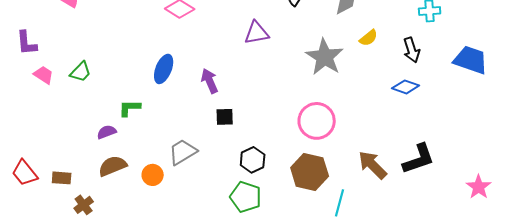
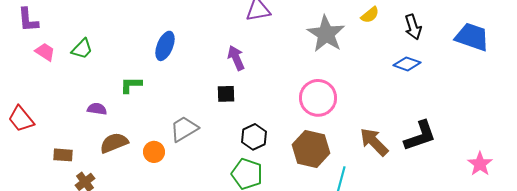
purple arrow: (210, 81) -> (236, 58), moved
purple semicircle: (107, 132) -> (97, 109), moved, turned 30
red trapezoid: (25, 173) -> (21, 119), moved

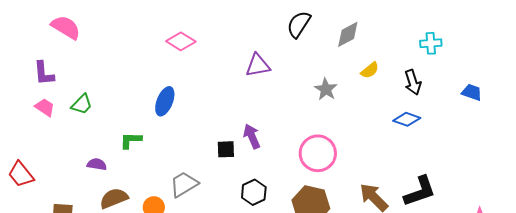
purple L-shape: (28, 20) -> (44, 73), moved
gray star: (326, 34) -> (326, 89), size x0.6
blue trapezoid: (472, 37) -> (472, 92), size x0.6
purple arrow: (236, 58) -> (252, 136), moved

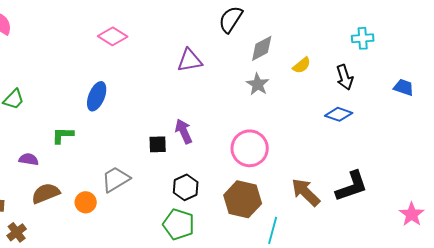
gray diamond: (348, 34) -> (262, 48), moved

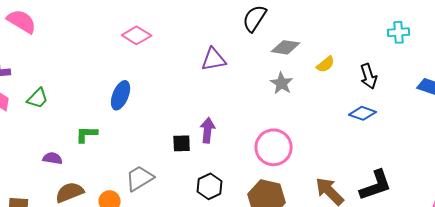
cyan cross: (363, 38) -> (399, 32), moved
gray diamond: (262, 48) -> (286, 47), turned 36
purple arrow: (184, 131) -> (208, 130), turned 30

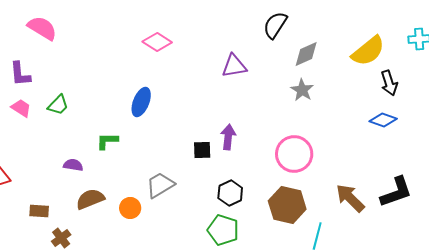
gray diamond: (286, 47) -> (306, 54), turned -32
yellow semicircle: (326, 64) -> (368, 51), moved, size x1.8

